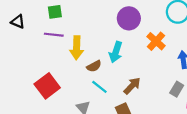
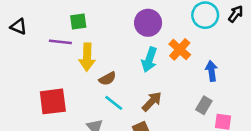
green square: (55, 12) -> (78, 22), moved
cyan arrow: (116, 52) -> (149, 60), moved
red square: (47, 86) -> (53, 101), turned 30

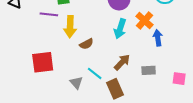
blue arrow: (212, 71) -> (158, 38), moved
cyan line: (114, 103) -> (95, 73), moved
gray rectangle: (204, 105) -> (149, 70), moved, turned 56

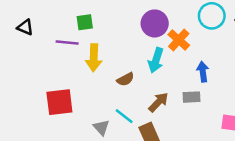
orange cross: (145, 21) -> (179, 40), moved
brown semicircle: (86, 44) -> (125, 79), moved
gray rectangle: (149, 70) -> (191, 97), moved

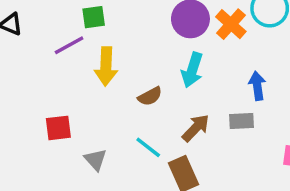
orange cross: (179, 40) -> (231, 24), moved
purple line: (67, 43) -> (69, 45), turned -35
red square: (59, 102) -> (58, 128), size x0.7
gray triangle: (101, 128) -> (95, 160), moved

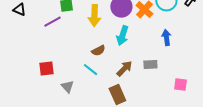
yellow arrow: (106, 66) -> (94, 16), moved
blue arrow: (257, 86) -> (166, 38), moved
cyan line: (148, 147) -> (90, 70), moved

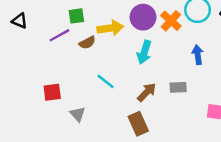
yellow arrow: (94, 16) -> (110, 28), turned -100
brown semicircle: (98, 51) -> (87, 43), moved
cyan line: (90, 70) -> (105, 81), moved

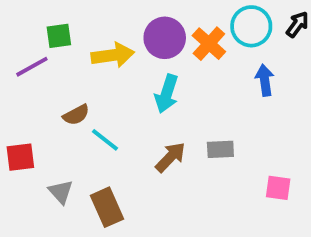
brown semicircle: (87, 43) -> (76, 115), moved
blue arrow: (198, 55) -> (265, 80), moved
brown rectangle: (138, 124) -> (107, 207), moved

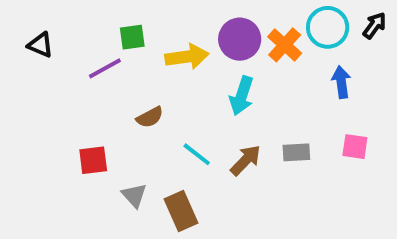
cyan line: (105, 140) -> (197, 154), moved
pink square: (278, 188) -> (355, 147), moved

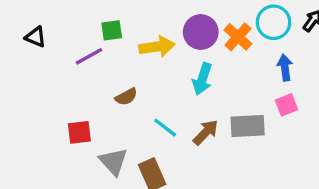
pink square: (355, 147) -> (287, 105), moved, turned -30
gray rectangle: (296, 152) -> (248, 126), size x1.5
gray triangle: (134, 195) -> (113, 162), size x1.4

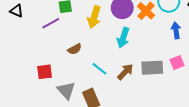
yellow arrow: (157, 47) -> (94, 17), turned 115
pink square: (287, 105) -> (177, 63), moved

